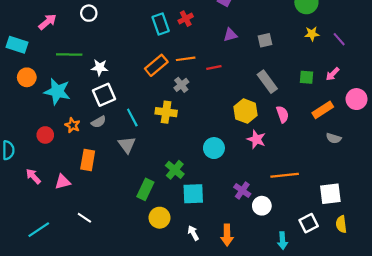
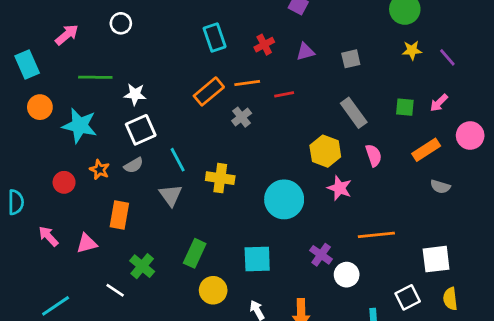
red cross: (186, 19) -> (264, 45), moved
cyan rectangle: (17, 45) -> (27, 65), turned 48
yellow cross: (166, 112) -> (220, 178), moved
cyan circle: (214, 148) -> (284, 199), size x1.4
green cross: (175, 170) -> (142, 266), moved

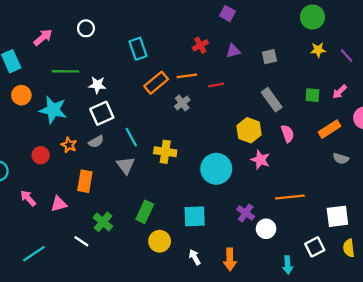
cyan rectangle: (215, 38) -> (138, 49), moved

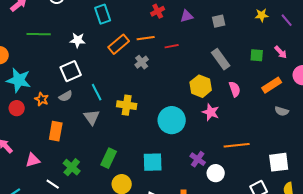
white star: (97, 85) -> (78, 40), moved
pink arrow: (340, 92) -> (281, 52), turned -88
cyan star: (53, 110) -> (19, 80), moved
pink triangle: (59, 204) -> (33, 160), moved

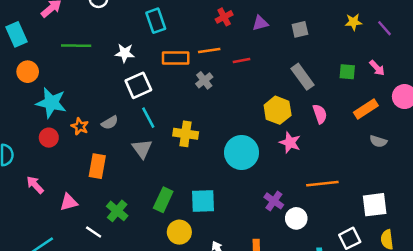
orange rectangle: (119, 44) -> (176, 58), turned 40
white square: (71, 71) -> (138, 85), moved
cyan square: (153, 162) -> (203, 201), moved

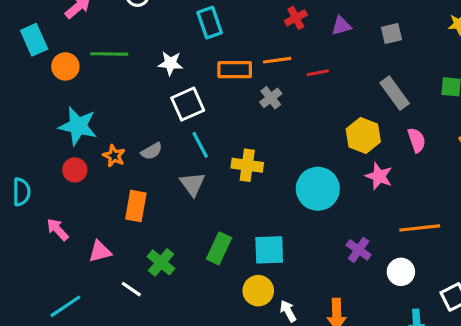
orange circle: (28, 72) -> (65, 66), moved
white circle: (296, 218) -> (401, 272), moved
yellow circle: (179, 232) -> (258, 291), moved

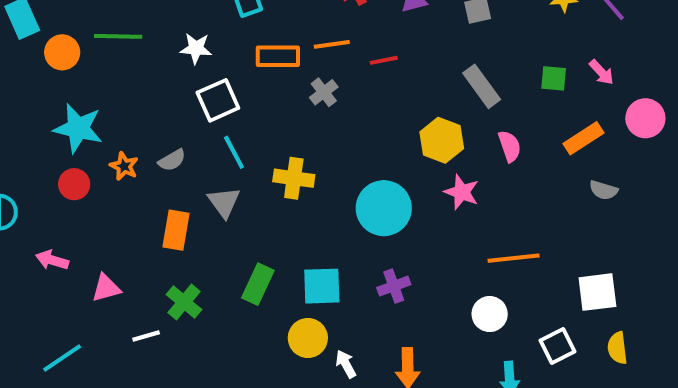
orange rectangle: (136, 206) -> (176, 230), moved
pink arrow: (58, 230) -> (52, 260), turned -30
purple cross: (359, 250) -> (394, 286), moved, turned 35
white line: (131, 289) -> (146, 336), turned -50

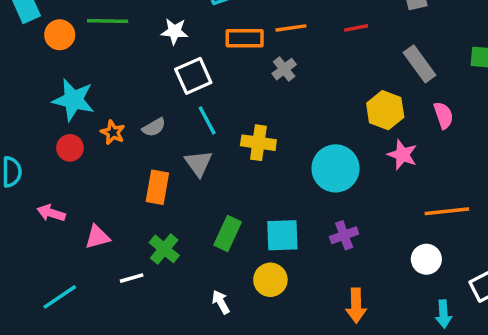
red line: (384, 60) -> (356, 28), moved
white arrow: (346, 364) -> (221, 302), moved

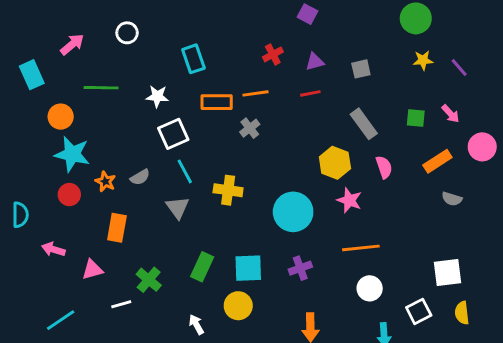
orange circle: (60, 35) -> (61, 117), moved
orange rectangle: (157, 187) -> (117, 228), moved
orange line: (447, 211) -> (361, 248), moved

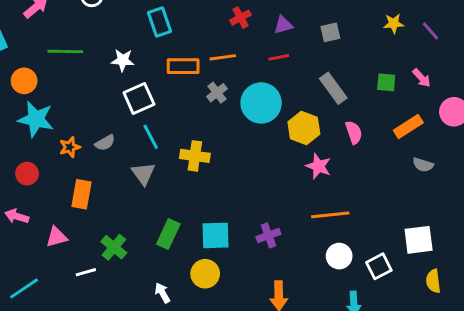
orange star: (105, 182) -> (70, 147), turned 30
red circle: (69, 195) -> (27, 174), moved
cyan circle: (293, 212) -> (261, 103), moved
white square: (419, 311) -> (379, 266), moved

